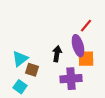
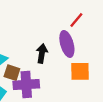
orange square: (86, 59) -> (80, 71), moved
purple cross: (71, 79) -> (26, 85), moved

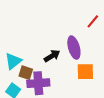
red line: (76, 20) -> (93, 21), moved
black arrow: (42, 53) -> (52, 56), turned 49

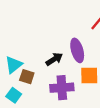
purple cross: (38, 83) -> (62, 88), moved

